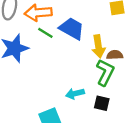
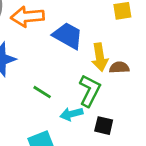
green line: (45, 33) -> (42, 92), moved
green L-shape: (105, 72) -> (90, 91), moved

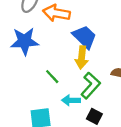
yellow arrow: (100, 57) -> (82, 57), moved

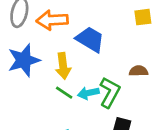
yellow arrow: (82, 57) -> (63, 66), moved
cyan arrow: (71, 100) -> (88, 93), moved

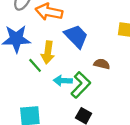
brown semicircle: (139, 71) -> (102, 64), moved
green line: (64, 93) -> (35, 65), moved

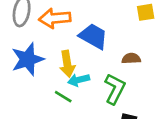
green line: (35, 65) -> (63, 97), moved
cyan arrow: (63, 81) -> (79, 80), moved

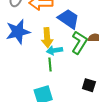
green L-shape: (115, 89) -> (79, 42), moved
green line: (63, 97) -> (50, 65), moved, turned 48

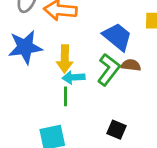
blue trapezoid: (68, 19) -> (117, 37), moved

